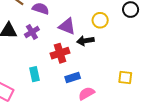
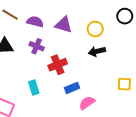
purple triangle: (67, 26) -> (64, 25), moved
purple cross: (32, 32) -> (37, 46), moved, turned -32
black arrow: (85, 41) -> (97, 51), moved

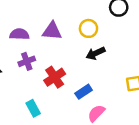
purple cross: (37, 46) -> (27, 61), turned -32
blue rectangle: (72, 88) -> (84, 92), moved

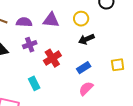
blue rectangle: (84, 92) -> (84, 68), moved

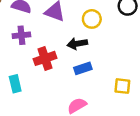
black arrow: (86, 39) -> (77, 44), moved
blue rectangle: (84, 68) -> (83, 68), moved

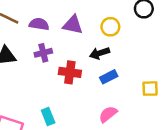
red cross: (45, 58) -> (70, 72), turned 35
cyan rectangle: (15, 84) -> (48, 116), moved

